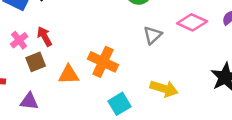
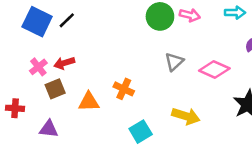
pink diamond: (192, 22) -> (214, 69), moved
red arrow: (44, 36) -> (64, 63), turned -78
orange cross: (103, 62) -> (124, 89), size x0.7

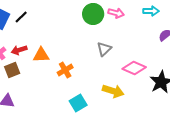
pink diamond: (214, 69) -> (134, 68), moved
orange cross: (124, 89) -> (65, 70), turned 35
orange triangle: (89, 102) -> (41, 55), moved

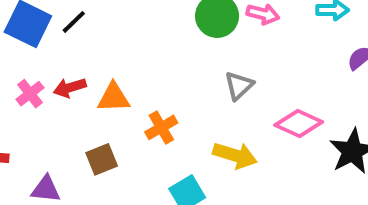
brown square: (12, 70) -> (102, 159), moved
yellow arrow: (113, 91) -> (235, 155), moved

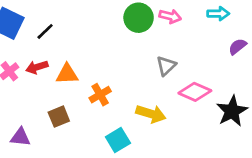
black line: (74, 22) -> (45, 31), moved
gray triangle: (239, 86) -> (166, 66), moved

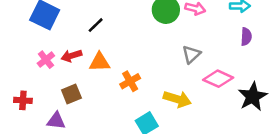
black line: (45, 31) -> (96, 25), moved
purple semicircle: (237, 47) -> (246, 37), moved, turned 132
brown square: (59, 117) -> (71, 94), moved

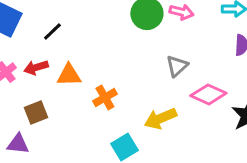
black line: (96, 25) -> (52, 32), moved
yellow arrow: (177, 99) -> (160, 118), turned 140

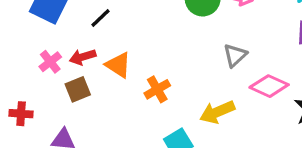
orange triangle: (69, 75) -> (118, 65), turned 35
brown square: (36, 112) -> (78, 89), moved

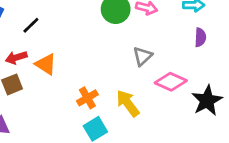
orange cross: (157, 89) -> (87, 98), moved
yellow arrow: (217, 112) -> (128, 103), turned 76

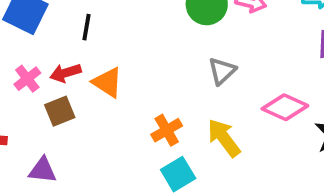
black line: (31, 25) -> (86, 27), turned -36
gray triangle: (143, 56) -> (222, 71), moved

